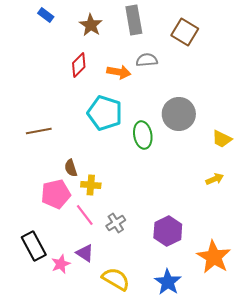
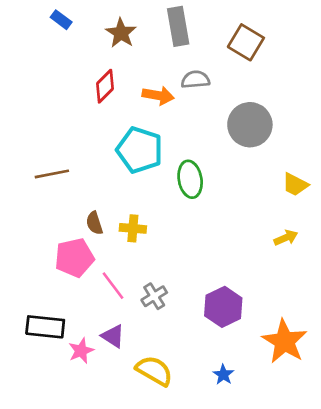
gray circle: (179, 114) -> (250, 125), moved
yellow cross: (91, 185) -> (133, 228), moved
black rectangle: (34, 246) -> (45, 327), turned -56
blue star: (168, 282) -> (223, 375), size x0.6

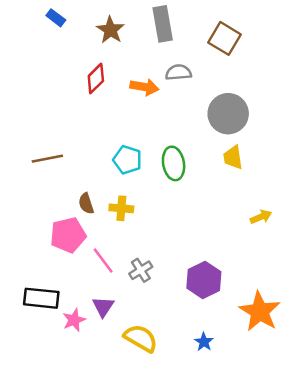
cyan pentagon: (140, 150) -> (127, 160), moved, size x0.7
yellow trapezoid: (295, 185) -> (233, 157), moved, turned 55
purple triangle: (113, 336) -> (103, 307), turned 30

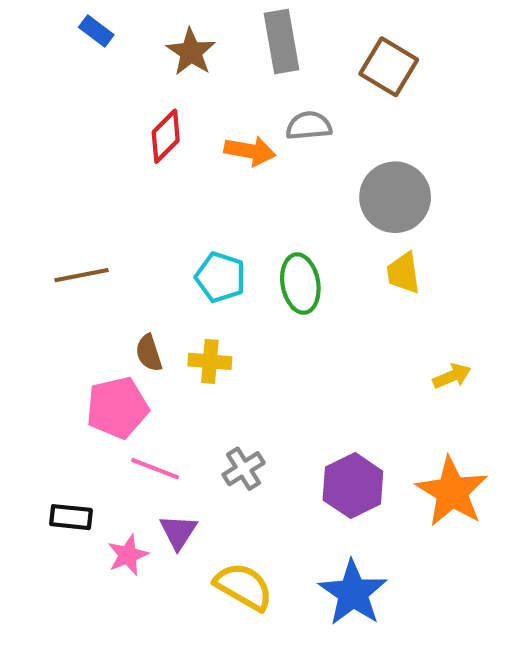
pink line: (103, 261) -> (155, 469), moved, turned -32
black rectangle: (41, 298) -> (71, 517), size x0.7
orange star: (260, 312) -> (452, 492), moved
blue star: (204, 342) -> (353, 593), size x2.0

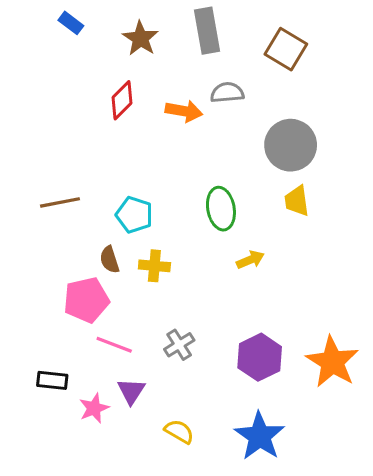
cyan pentagon: (220, 277) -> (134, 215), moved
yellow arrow: (452, 376) -> (250, 260), moved
yellow semicircle: (244, 587) -> (179, 431), size x0.7

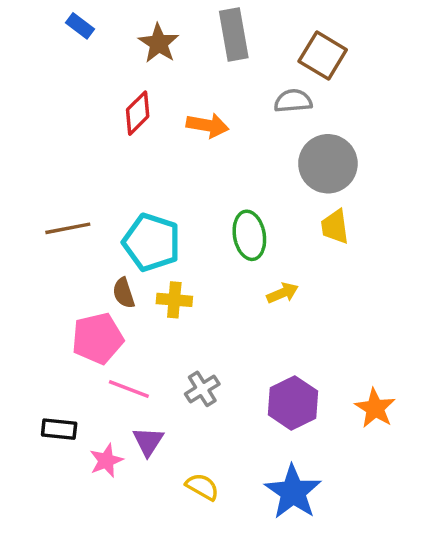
gray semicircle: (227, 93) -> (293, 101), moved
cyan pentagon: (134, 215) -> (152, 242), size x1.4
orange star: (332, 362) -> (375, 408), size x0.7

